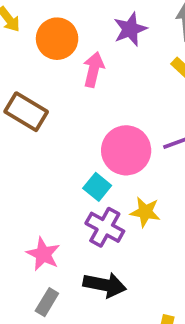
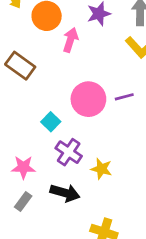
cyan square: (97, 187) -> (51, 122), moved
yellow star: (145, 212) -> (101, 169), moved
pink star: (43, 254) -> (23, 167), turned -30

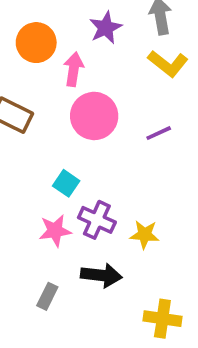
pink circle: (88, 99) -> (94, 116), moved
pink star: (23, 167) -> (55, 231), moved

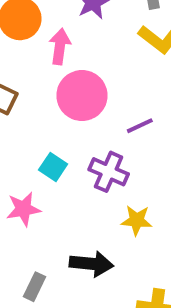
purple line: (159, 133) -> (140, 126), moved
purple cross: (97, 220) -> (109, 172), moved
pink star: (55, 231) -> (23, 209), moved

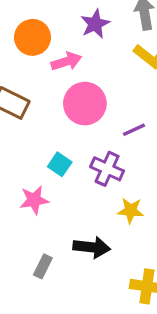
pink arrow: (60, 46) -> (66, 61), turned 64

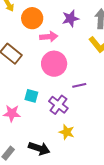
cyan square: (60, 164) -> (31, 96), turned -32

